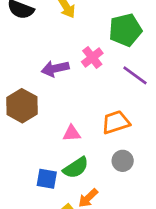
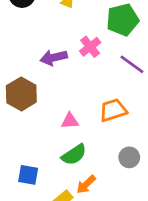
gray circle: (123, 161) -> (129, 157), moved
blue square: (47, 179) -> (28, 175), moved

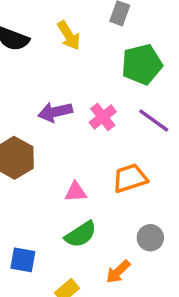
pink cross: (90, 47) -> (103, 117), moved
orange arrow: (86, 184) -> (118, 272), moved

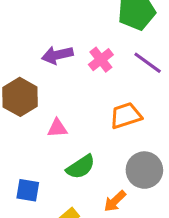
pink triangle: (76, 192) -> (57, 128), moved
gray circle: (150, 238) -> (144, 170), size x1.5

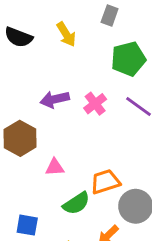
orange trapezoid: (126, 116) -> (105, 182), moved

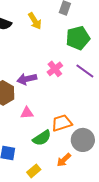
purple arrow: (55, 99) -> (27, 79), moved

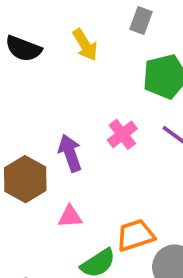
purple arrow: (27, 79) -> (70, 153), turned 84

